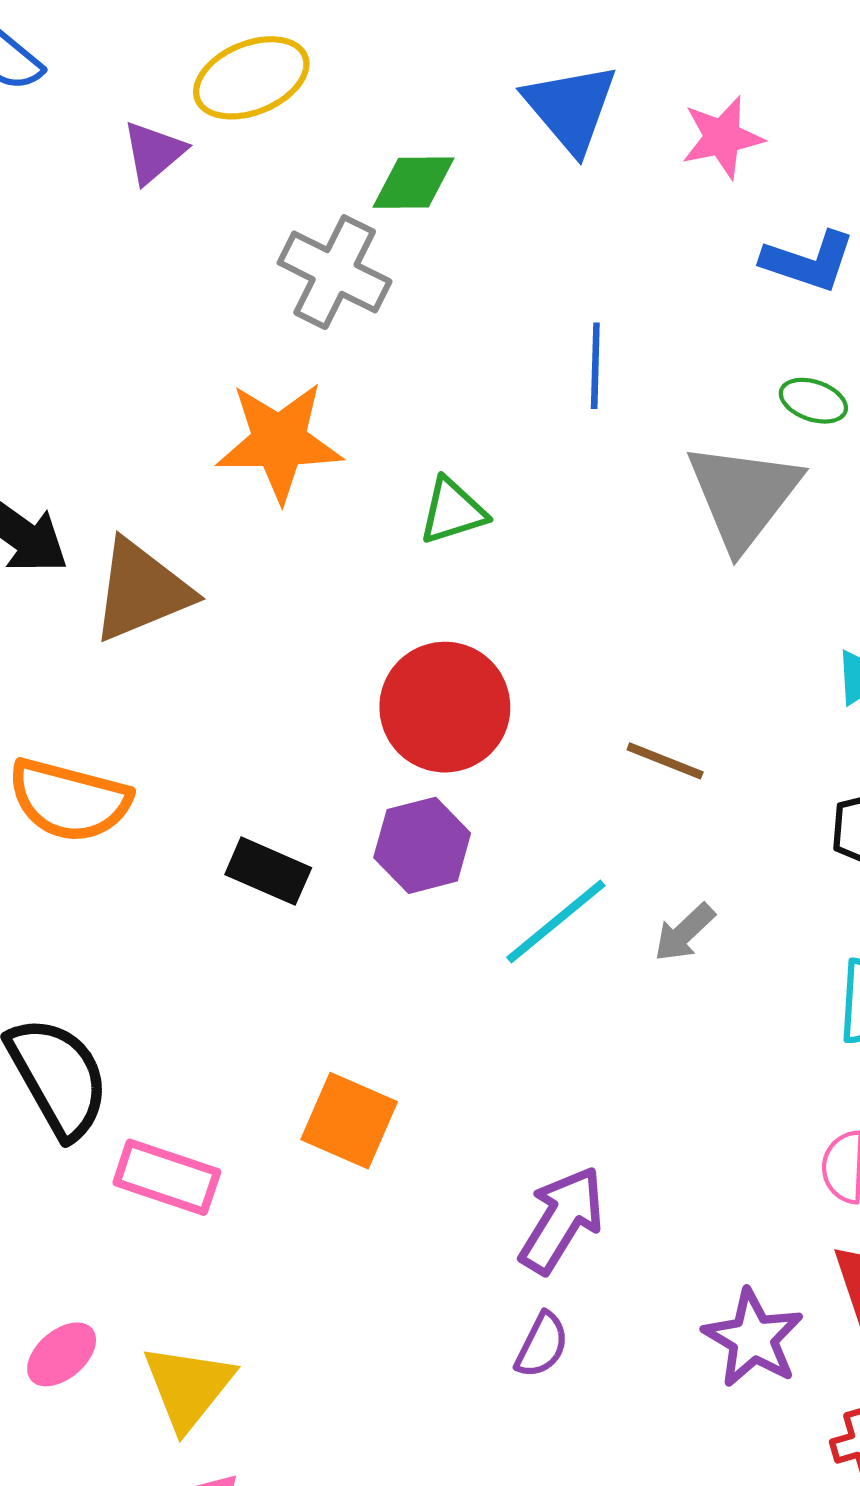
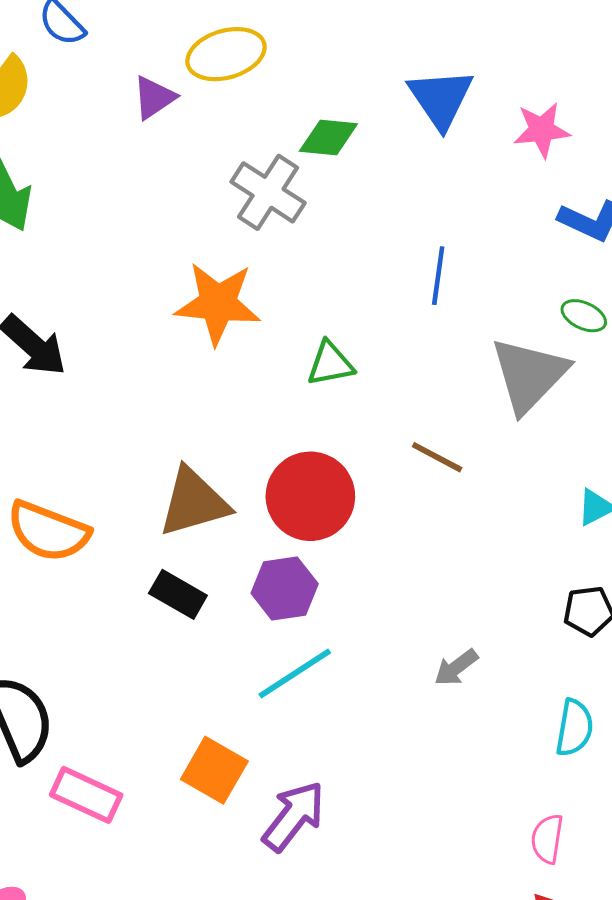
brown triangle: (141, 591) -> (194, 502), moved
brown line: (665, 761) -> (437, 457), moved
cyan line: (556, 922) -> (295, 674), moved
purple arrow: (562, 1220) -> (294, 816), moved

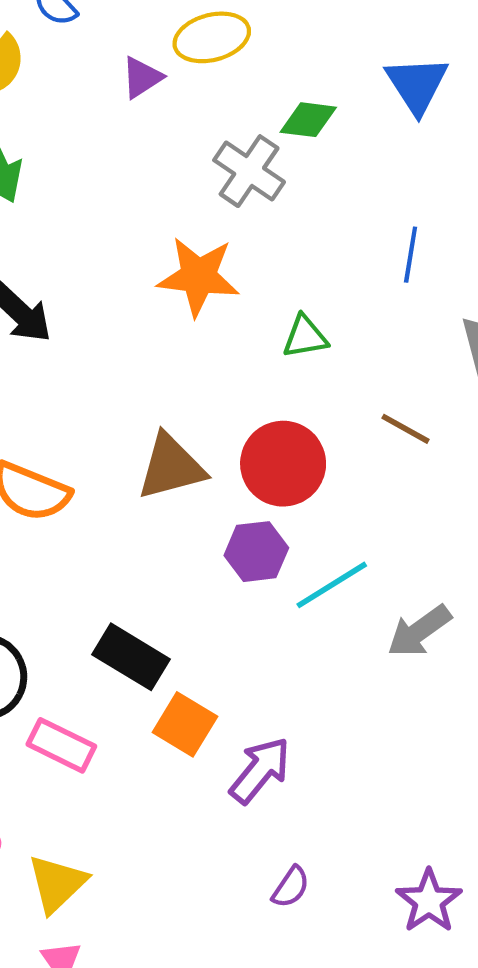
black rectangle: (178, 594) -> (131, 657), moved, size x1.4
gray arrow: (456, 667) -> (419, 631), size x1.5
cyan line: (295, 674) -> (332, 585), moved

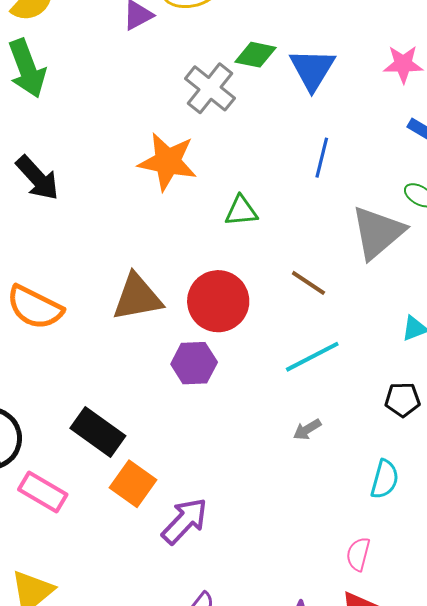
blue triangle: (417, 85) -> (312, 69), moved
cyan line: (332, 585) -> (312, 357), moved
gray arrow: (419, 631) -> (307, 429), size x0.6

